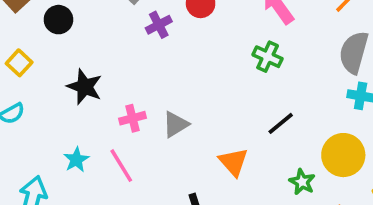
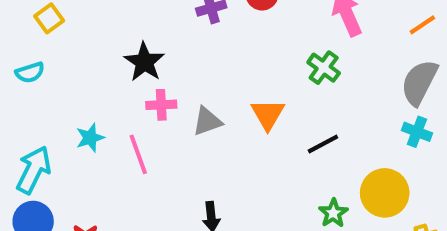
black star: (85, 87) -> (144, 62), moved
orange triangle: (233, 162) -> (268, 114), moved

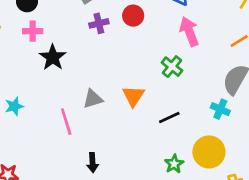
pink cross: (161, 105) -> (33, 31), moved
cyan cross: (417, 132) -> (220, 109), moved
pink line: (138, 154) -> (66, 122), moved

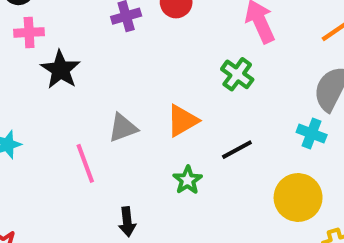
orange triangle: (133, 96) -> (182, 121), turned 30
green star: (174, 164) -> (188, 180), moved

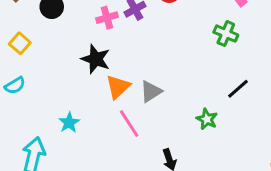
pink cross: (29, 32) -> (107, 18), moved
orange triangle: (182, 121) -> (118, 87), moved

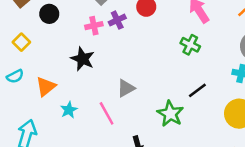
orange triangle: (118, 87) -> (46, 87), moved
green star: (207, 119) -> (170, 114), size x1.5
cyan star: (69, 123) -> (69, 110), moved

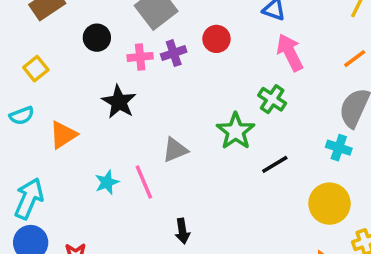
black circle: (49, 14) -> (97, 38), moved
cyan star: (69, 110) -> (107, 182), moved
green star: (170, 114) -> (236, 131), moved

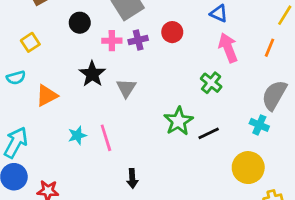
orange line: (355, 59) -> (269, 48), moved, turned -36
green star: (236, 131) -> (178, 121), moved
gray triangle: (175, 150) -> (126, 88), moved, turned -40

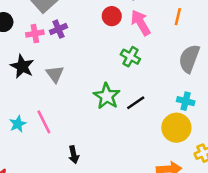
red circle: (172, 32) -> (112, 16), moved
cyan cross: (259, 125) -> (186, 101), moved

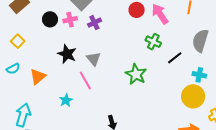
pink cross: (35, 34) -> (70, 20), moved
black line: (136, 103) -> (175, 58), moved
pink line: (44, 122) -> (85, 81), moved

